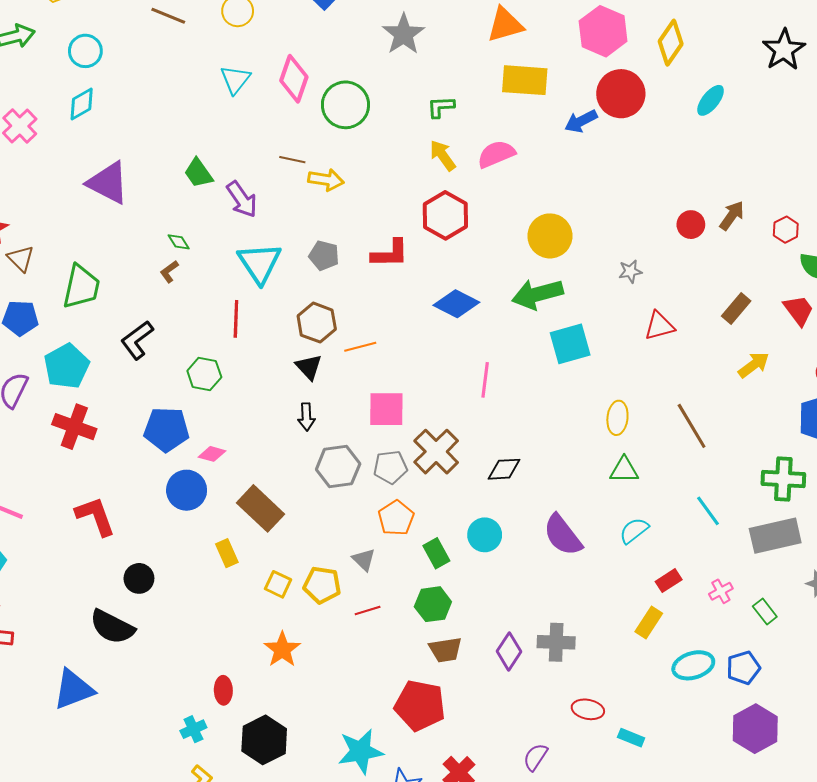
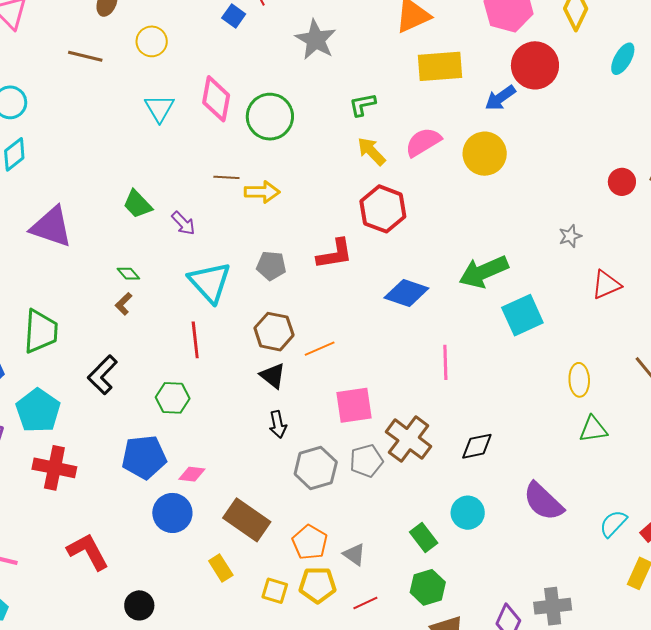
purple arrow: (242, 199) -> (183, 223), size x0.7
yellow circle: (550, 236) -> (485, 154), moved
orange pentagon: (396, 518) -> (310, 542), moved
cyan semicircle: (634, 531) -> (613, 524), moved

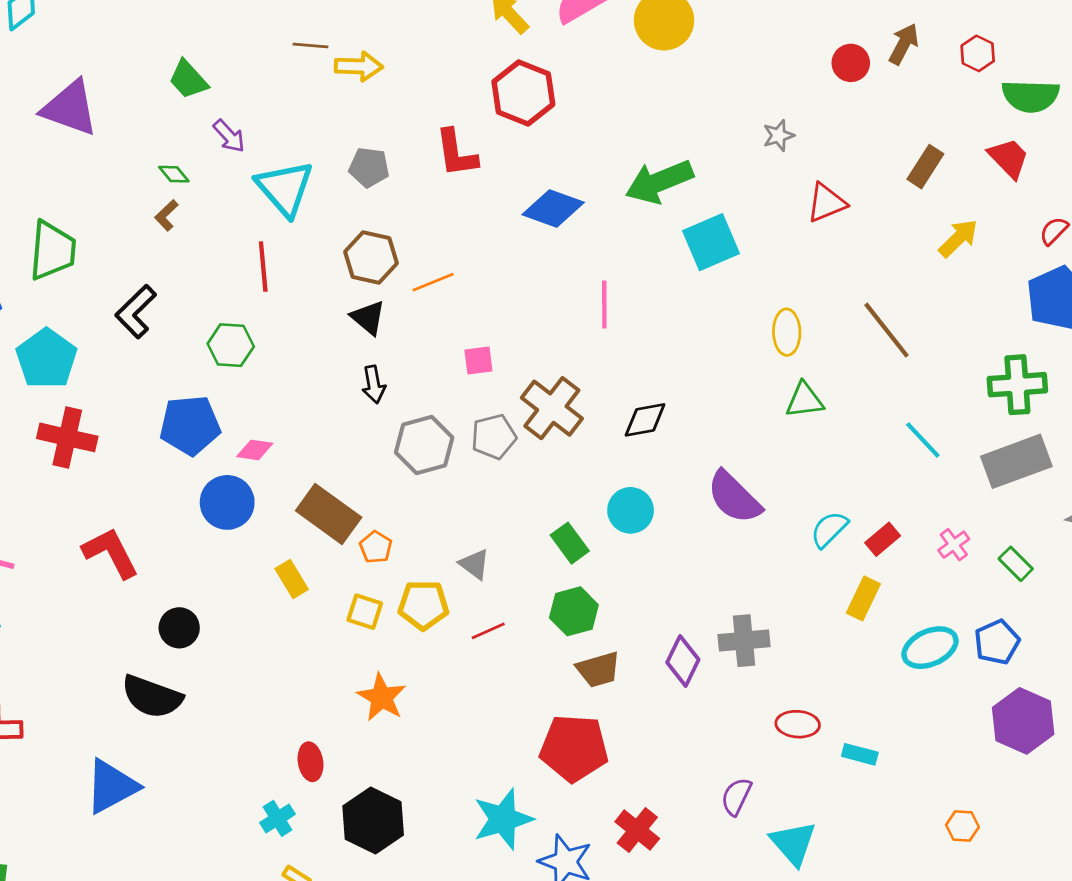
purple arrow: (183, 223) -> (229, 136), moved
red L-shape: (335, 254) -> (456, 153), turned 90
pink square: (354, 405) -> (478, 360), size x0.6
orange pentagon: (310, 542) -> (376, 547), moved, size x0.7

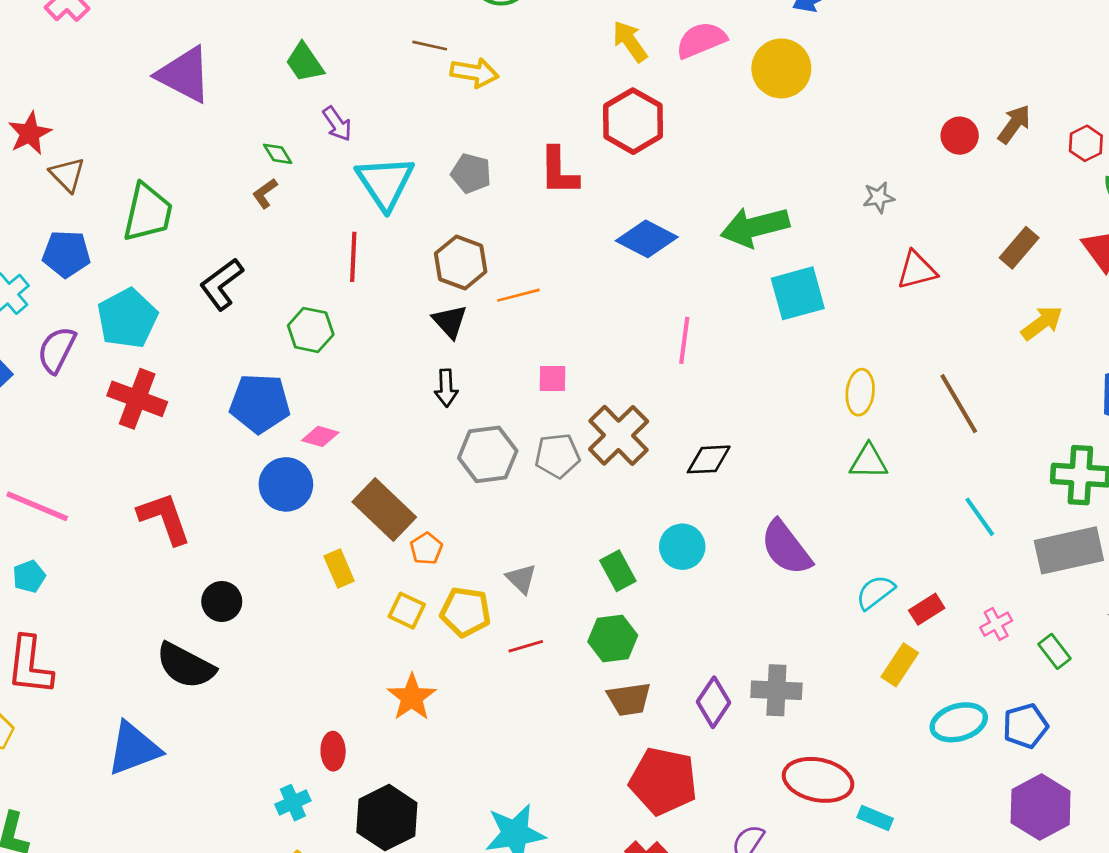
red ellipse: (798, 724) -> (818, 780), size x1.6
red pentagon: (574, 748) -> (663, 781), moved

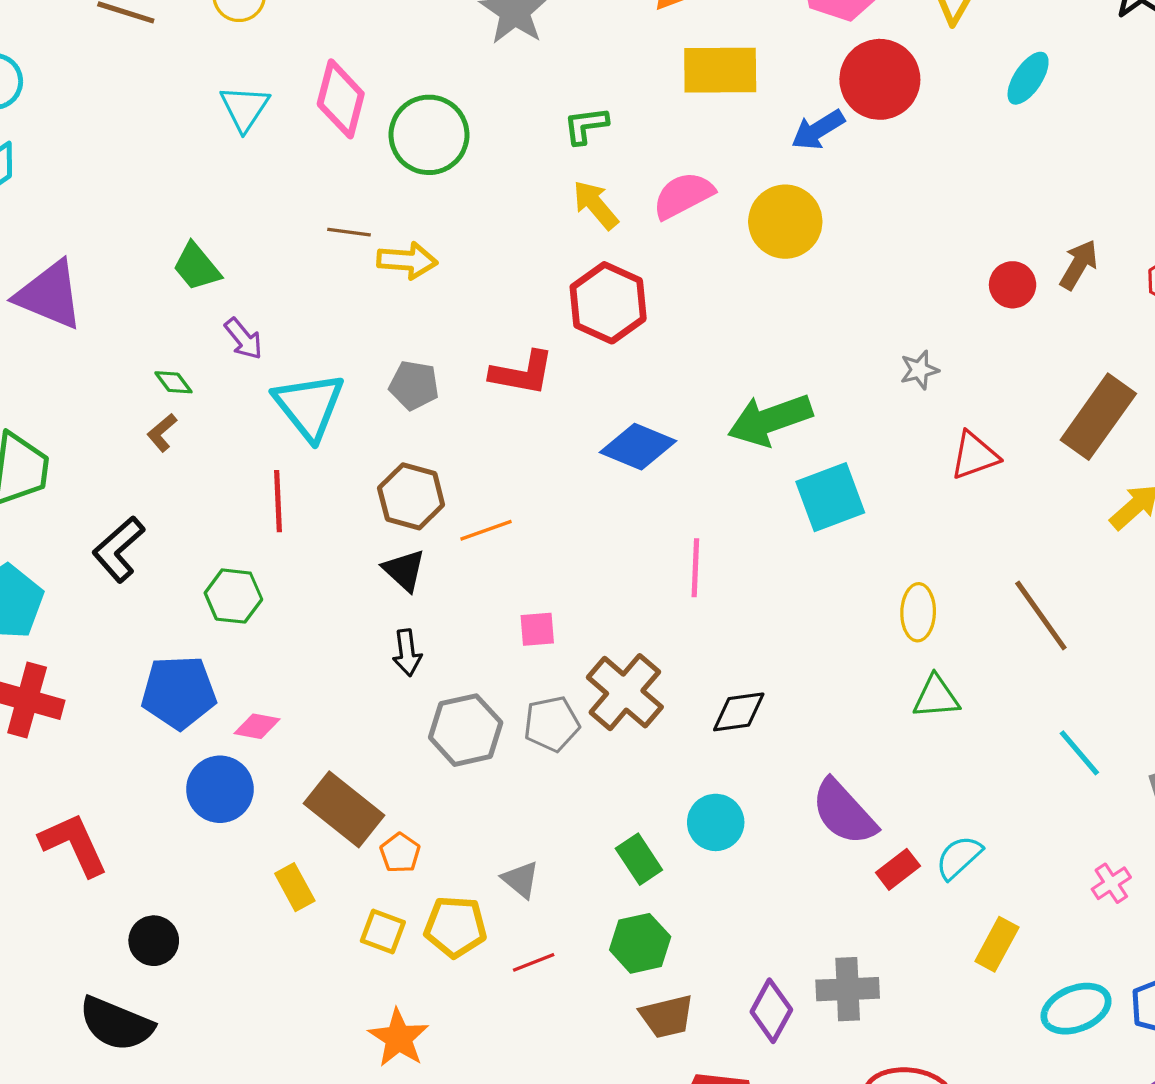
red L-shape: (559, 171) -> (522, 373), turned -74
brown rectangle: (1019, 248) -> (1098, 417), size x1.6
red rectangle: (927, 609) -> (898, 869), moved

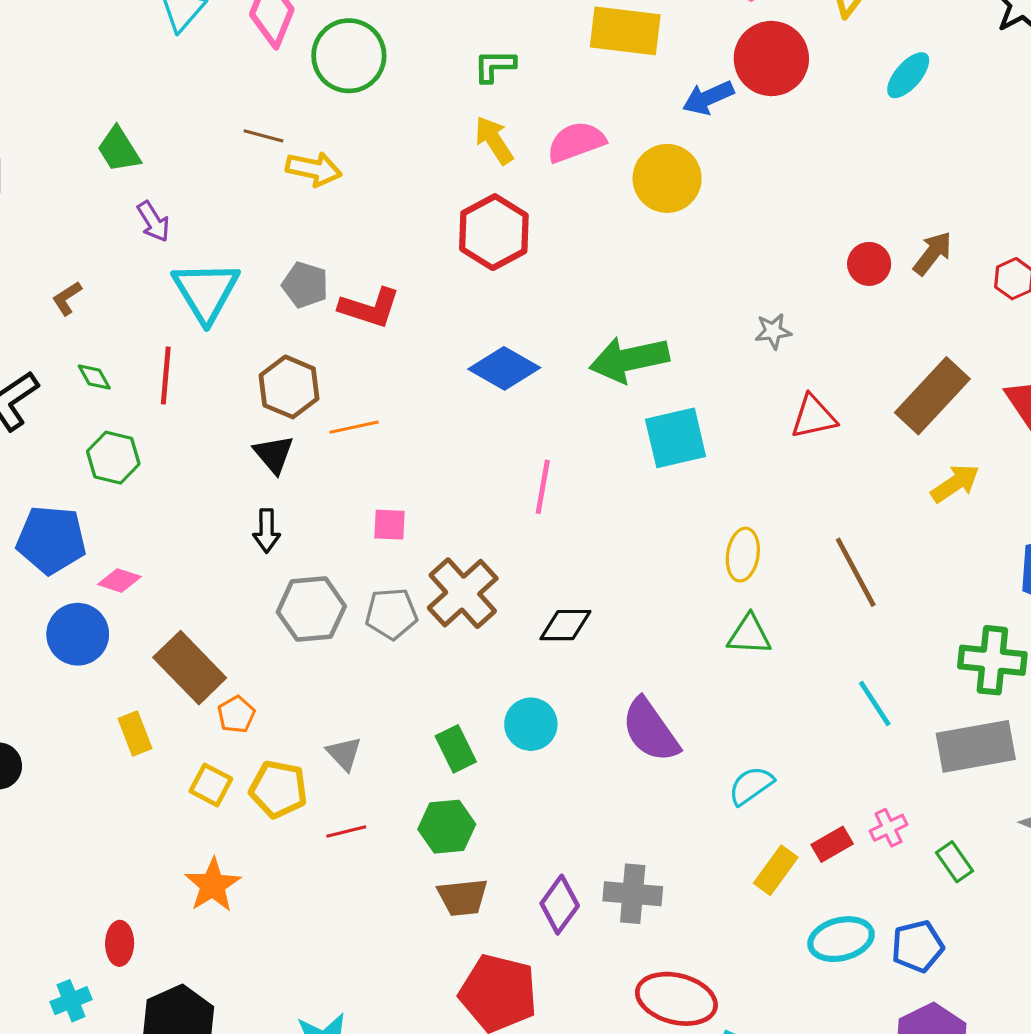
red L-shape: (522, 373) -> (370, 308), moved
green diamond: (173, 382) -> (94, 377), moved
red rectangle: (898, 869) -> (832, 844), moved

